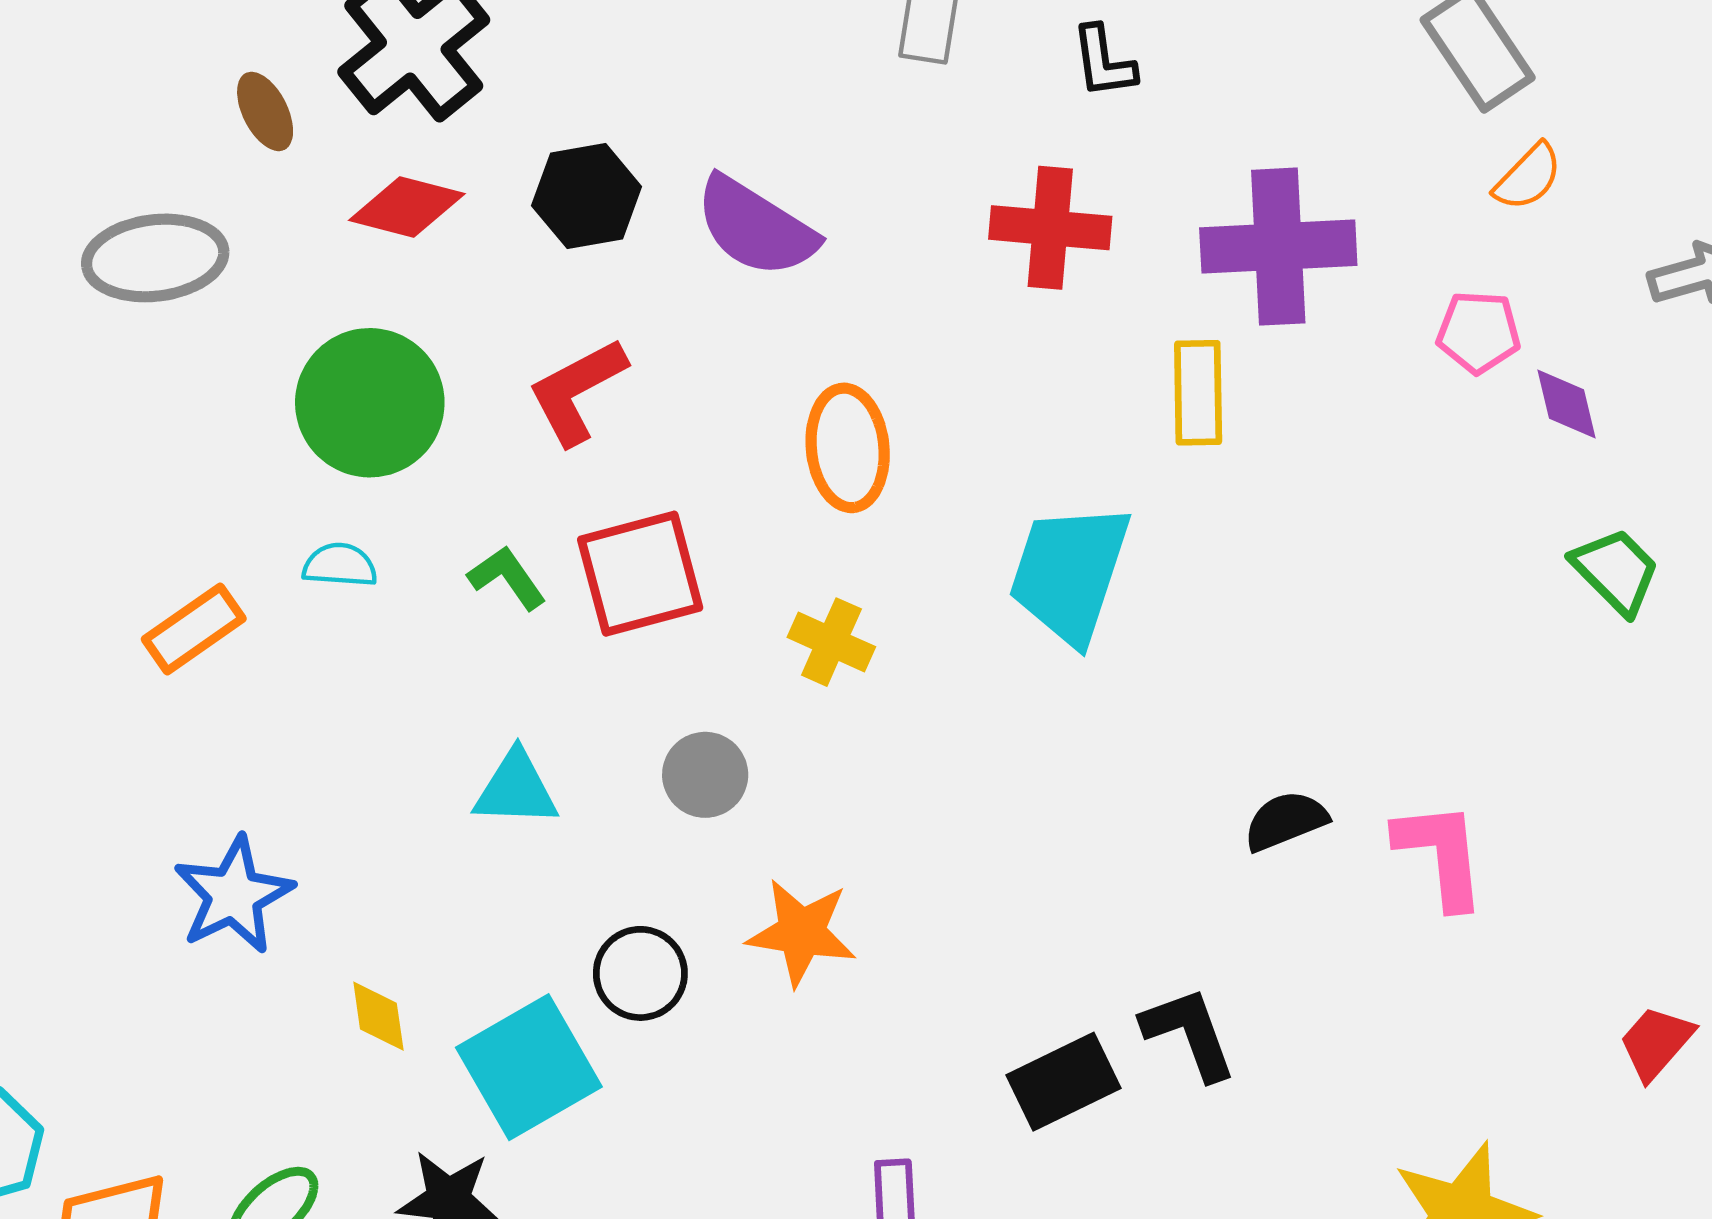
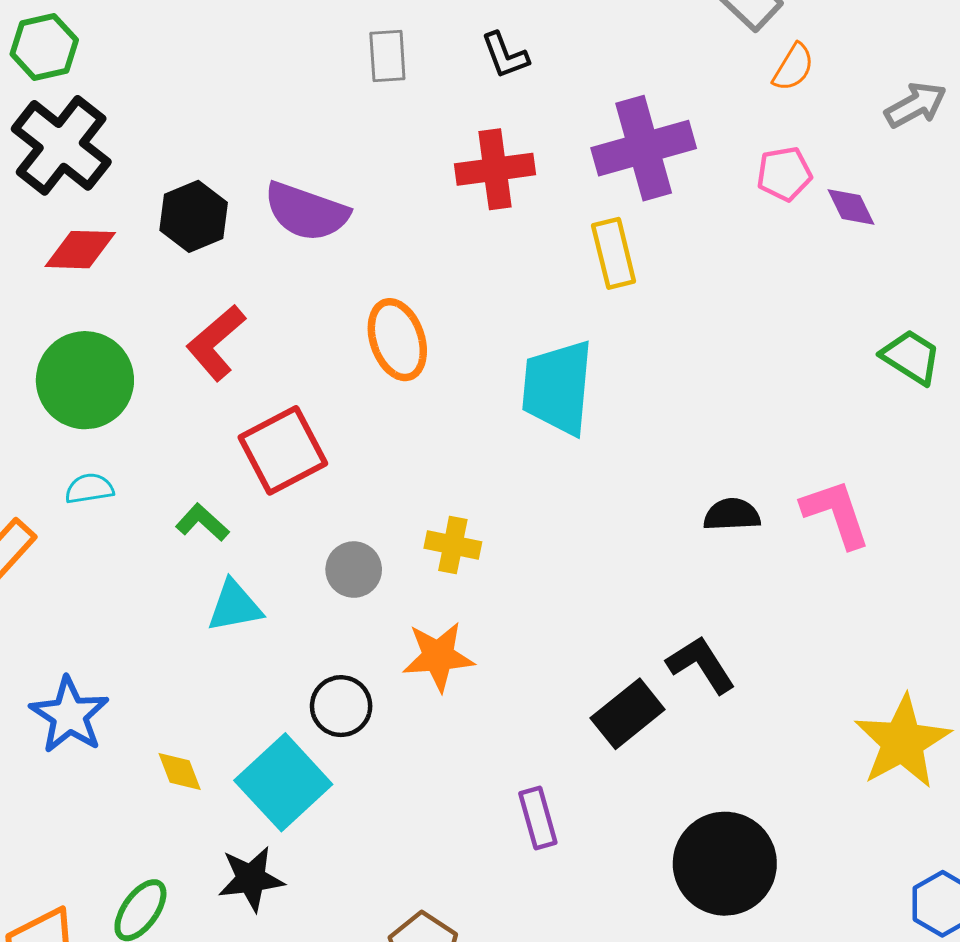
green trapezoid: (1616, 571) -> (911, 357), moved
green L-shape: (507, 578) -> (202, 522), moved
yellow cross: (831, 642) -> (453, 545), moved
black semicircle: (1286, 821) -> (732, 515), turned 32

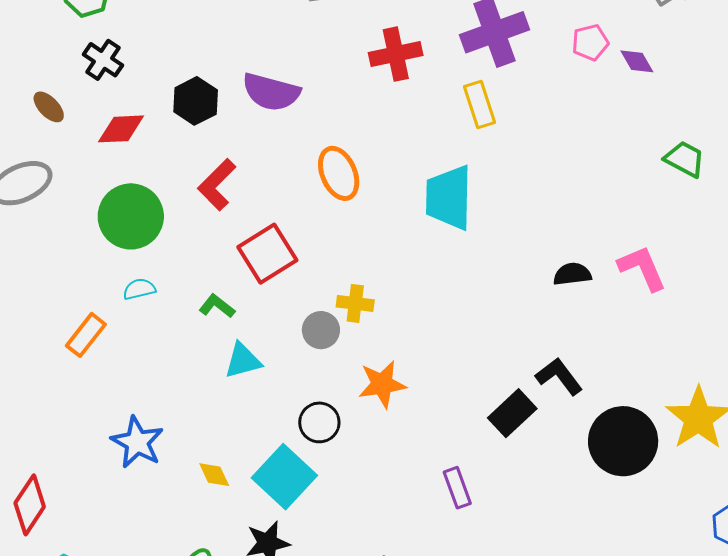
black cross: (61, 145) -> (103, 60), size x0.6
yellow cross: (453, 545) -> (355, 303), moved
black circle: (725, 864) -> (623, 441), moved

